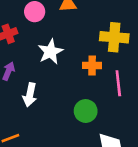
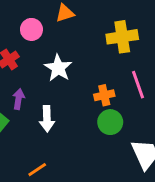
orange cross: (92, 65) -> (104, 95), moved

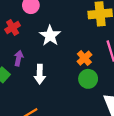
orange cross: (104, 95) -> (84, 58), turned -32

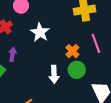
white arrow: (40, 74) -> (54, 74), moved

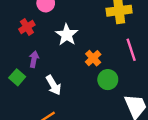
orange cross: (72, 51) -> (93, 58), moved
white arrow: (54, 74) -> (53, 85), moved, turned -30

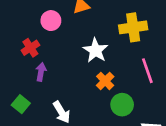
white star: (67, 35) -> (96, 50), moved
purple arrow: (34, 59) -> (41, 72), moved

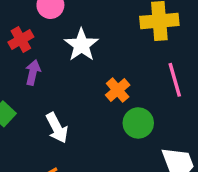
white star: (96, 50) -> (81, 45), moved

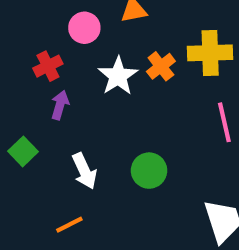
orange cross: (118, 90) -> (161, 66), moved
green circle: (138, 123) -> (149, 171), moved

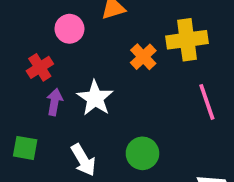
white star: (118, 76) -> (95, 98), moved
green square: (23, 151) -> (25, 148), turned -30

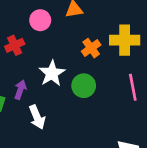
purple arrow: (54, 102) -> (20, 90), moved
green circle: (142, 153) -> (84, 86), moved

